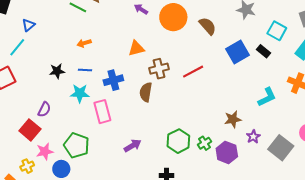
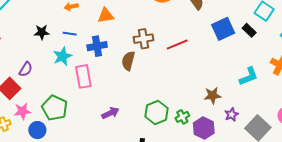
orange triangle: (136, 48) -> (106, 16), moved
cyan star: (80, 93) -> (62, 56), turned -30

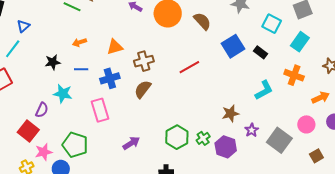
black rectangle: (249, 30) -> (260, 52), moved
black star: (42, 32) -> (53, 62), moved
brown cross: (144, 39) -> (144, 61), moved
cyan star: (62, 56) -> (63, 94), moved, turned -30
brown semicircle: (128, 61) -> (143, 89), turned 30

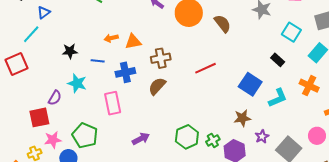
orange arrow: (79, 42) -> (111, 38), moved
blue square: (233, 46) -> (250, 84), moved, turned -30
red square: (28, 131) -> (39, 117), turned 35

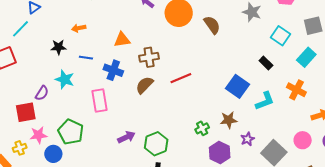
orange arrow: (111, 38) -> (79, 28), moved
red line: (206, 68) -> (181, 78), moved
blue cross: (125, 72) -> (113, 70), turned 30
green hexagon: (187, 137) -> (156, 144), moved
green cross: (213, 140) -> (202, 128), moved

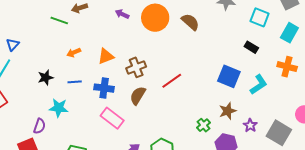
orange arrow: (79, 28) -> (74, 53), moved
pink rectangle: (100, 100) -> (112, 118), moved, turned -30

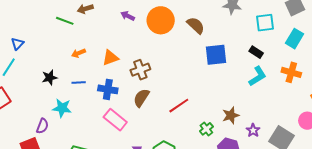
cyan square: (260, 17) -> (265, 23), turned -30
blue square: (229, 76) -> (216, 55), moved, turned -30
red line: (172, 81) -> (179, 106), moved
cyan L-shape: (259, 84) -> (257, 76), moved

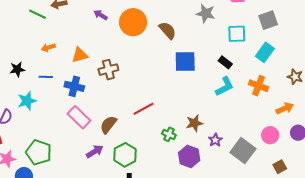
brown semicircle: (141, 98) -> (108, 125), moved
cyan star: (62, 108) -> (27, 101), turned -30
green cross: (206, 129) -> (169, 134), turned -32

